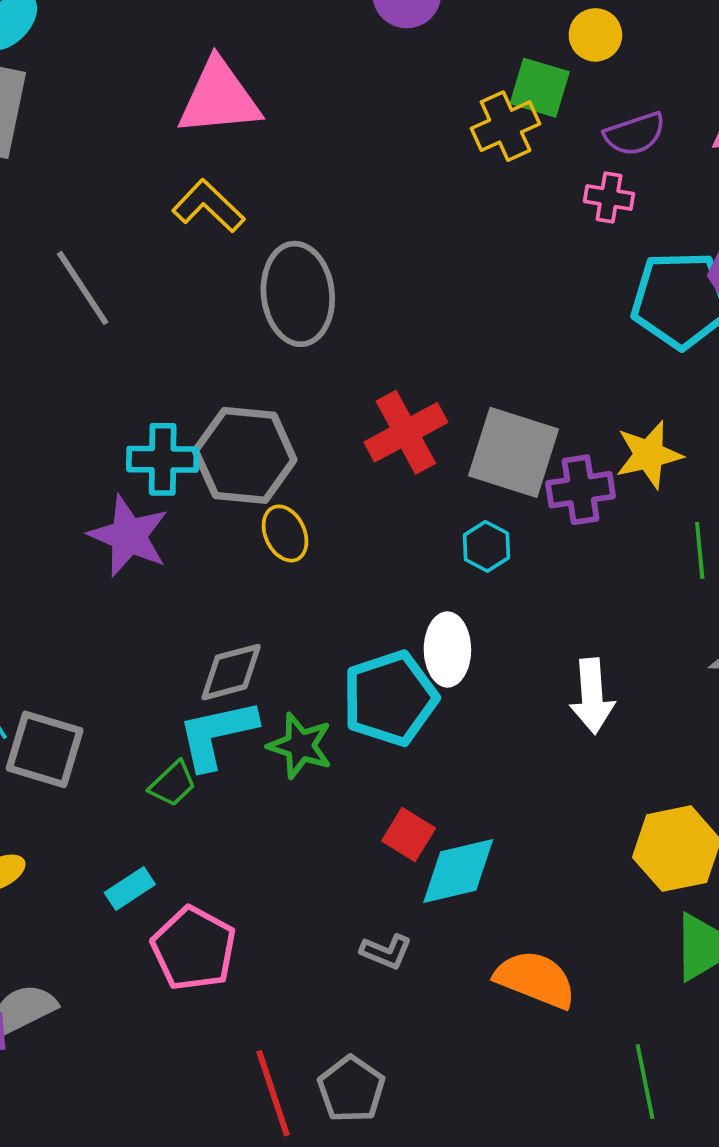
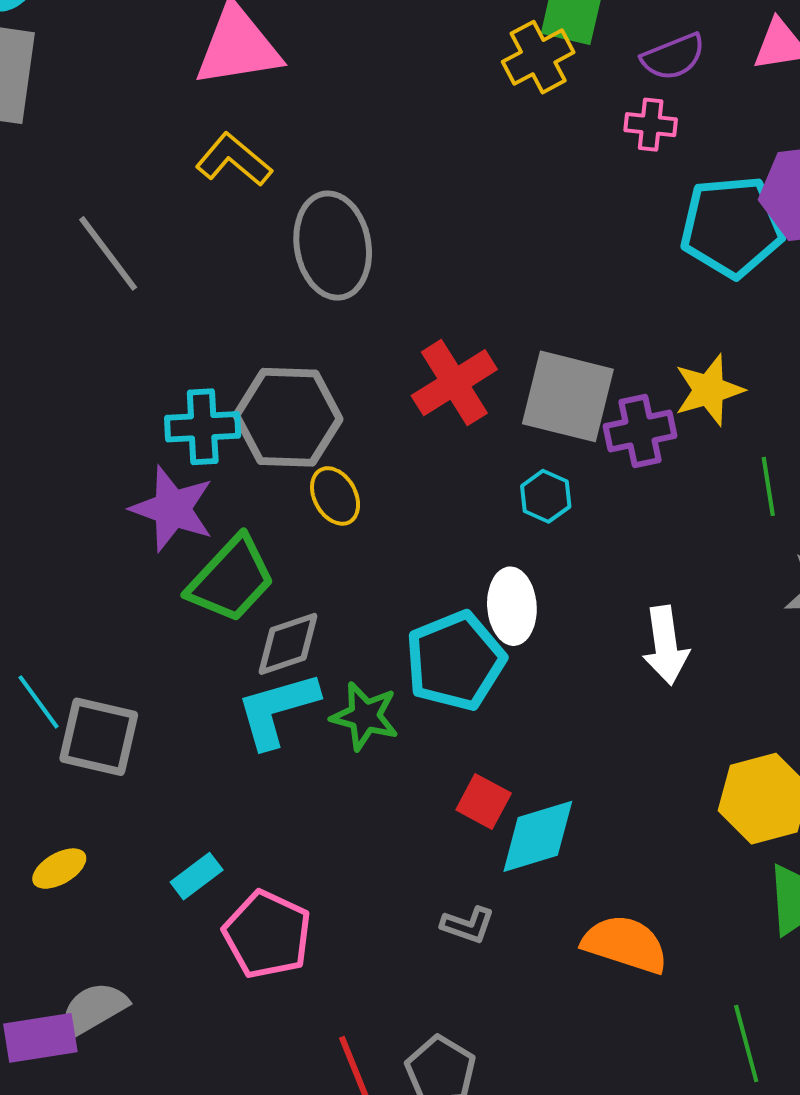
green trapezoid: (173, 784) -> (231, 579), moved, size x1.8

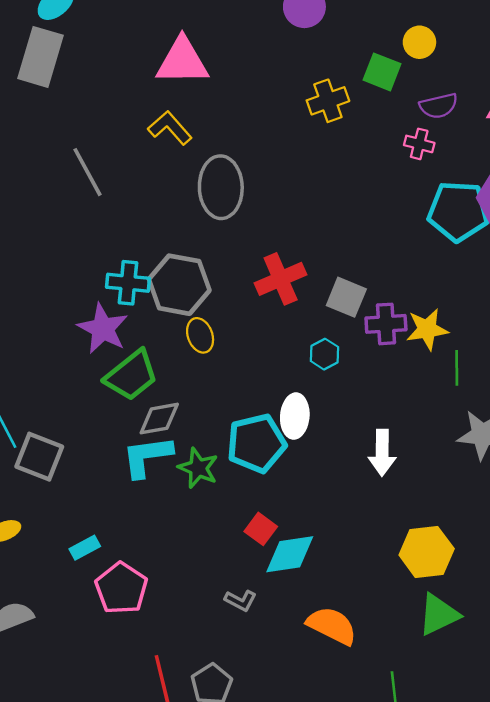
yellow cross: (538, 57) -> (328, 101), moved
yellow star: (709, 390) -> (427, 329), moved
gray square: (568, 396) -> (346, 297), size x0.7

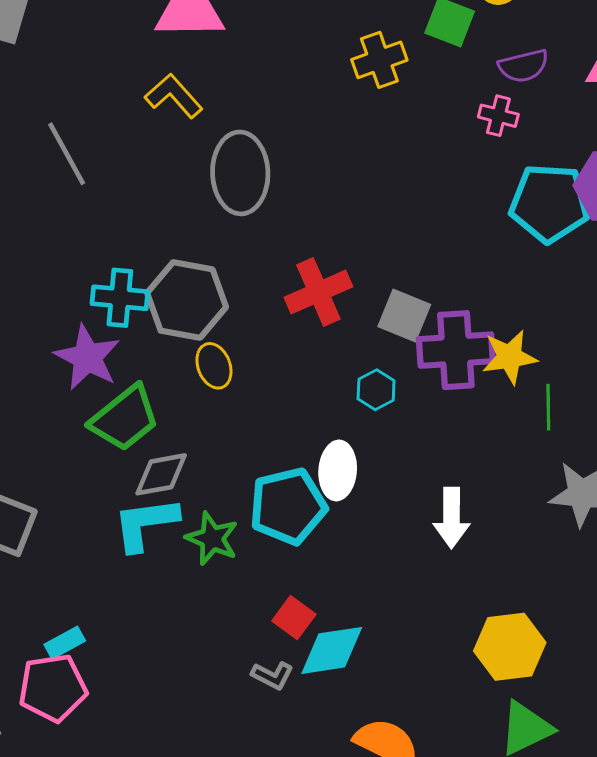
purple cross: (386, 324) -> (456, 350), size x1.4
pink pentagon: (121, 588) -> (53, 688), moved, turned 30
gray L-shape: (241, 600) -> (272, 676), moved

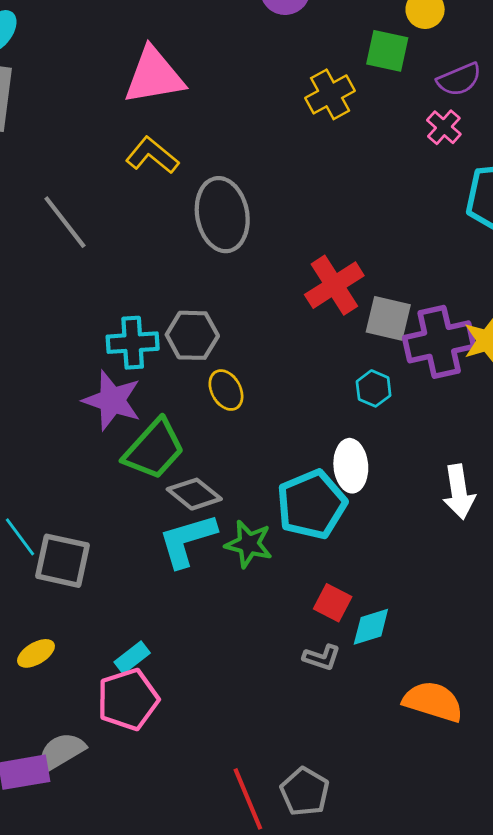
pink cross: (498, 116) -> (444, 127), turned 36
red cross: (318, 292) -> (334, 285), moved
gray hexagon: (187, 300) -> (192, 335), size x0.7
gray diamond: (161, 474) -> (194, 494), turned 58
cyan diamond: (332, 650) -> (371, 627), size x0.7

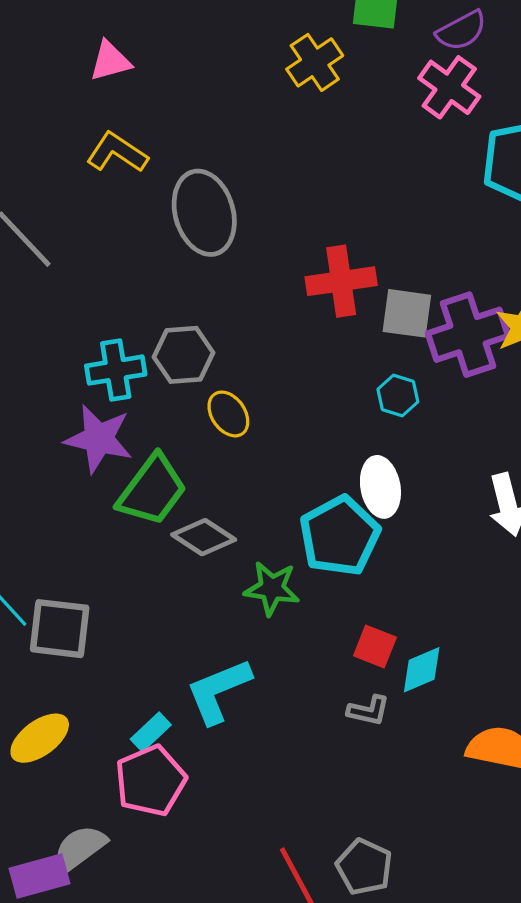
pink triangle: (154, 76) -> (110, 61), size x0.6
pink cross: (444, 127) -> (449, 87), size x1.5
red cross: (334, 285) -> (341, 281), turned 30
cyan L-shape: (187, 540) -> (218, 691), moved
yellow ellipse: (36, 653) -> (40, 738), size x1.4

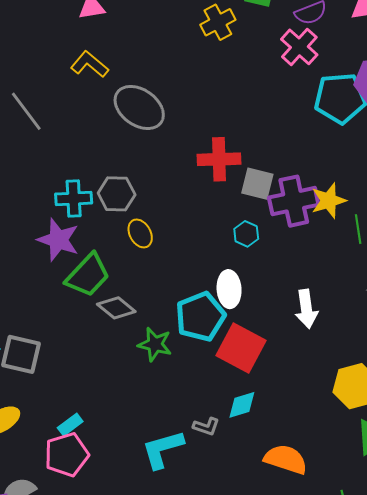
gray ellipse: (204, 213) -> (139, 107), turned -45
red square: (375, 647) -> (241, 348), moved, size x1.8
cyan L-shape: (218, 691) -> (163, 449), moved

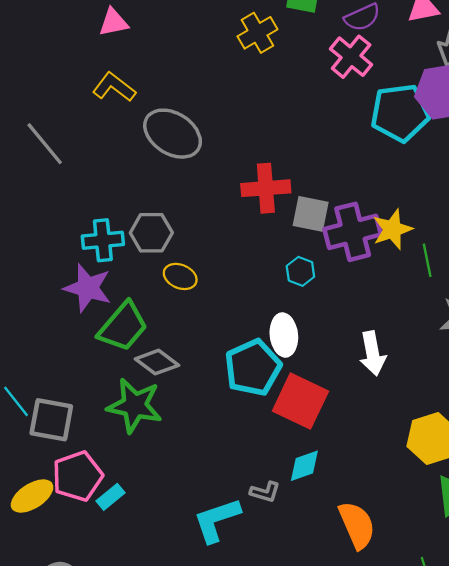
yellow ellipse: (140, 233) -> (180, 276), turned -36
green star: (155, 344) -> (135, 406), moved, size x1.4
pink pentagon: (67, 455) -> (77, 476), moved
orange semicircle: (286, 459) -> (357, 525), turned 51

